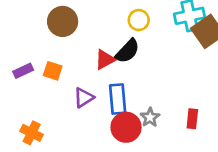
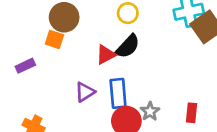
yellow circle: (139, 20) -> (128, 13), moved
orange square: (53, 71) -> (54, 39), moved

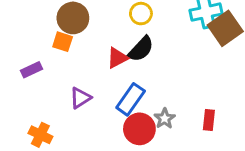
purple triangle: (85, 92) -> (80, 98), moved
blue rectangle: (118, 93) -> (131, 99), turned 40

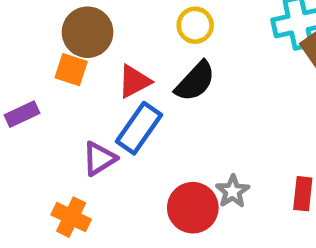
red triangle: (117, 58) -> (134, 81), moved
blue rectangle: (131, 99) -> (139, 128), moved
orange cross: (40, 135) -> (71, 217), moved

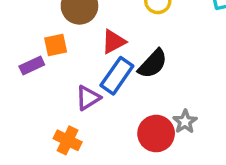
orange square: (71, 70) -> (56, 45), moved, turned -30
black semicircle: (195, 81) -> (153, 64), moved

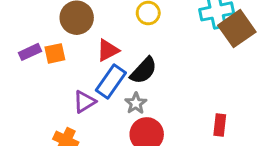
purple rectangle: (32, 65) -> (30, 52), moved
gray star: (185, 122) -> (136, 103), moved

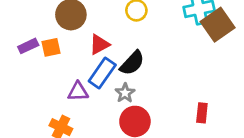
purple triangle: (84, 102) -> (78, 92), turned 30

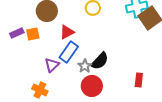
black semicircle: (132, 63) -> (100, 61), moved
purple triangle: (78, 92) -> (52, 65), turned -42

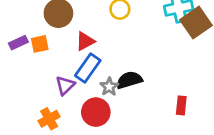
black semicircle: (100, 61) -> (129, 80), turned -150
red circle: (92, 86) -> (96, 112), moved
orange cross: (40, 90) -> (49, 119), turned 35

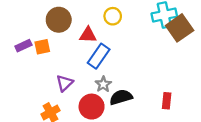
red triangle: (85, 41) -> (88, 35), moved, turned 30
blue rectangle: (88, 68) -> (99, 56), moved
black semicircle: (129, 80) -> (121, 97), moved

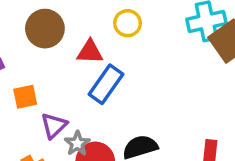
orange square: (42, 47) -> (25, 97), moved
gray star: (103, 84) -> (77, 143), moved

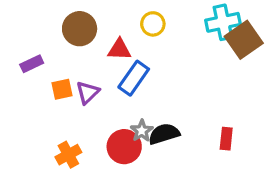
purple triangle: (54, 126) -> (88, 92), moved
gray star: (77, 143) -> (142, 131), moved

